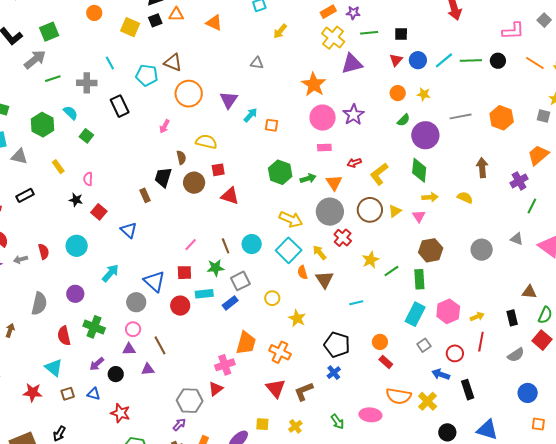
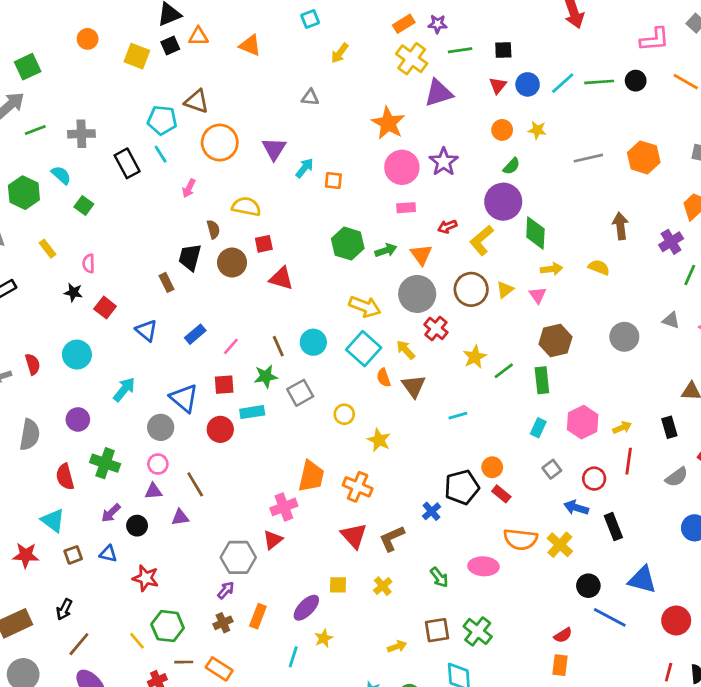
cyan line: (110, 63) -> (161, 154), moved
purple circle: (425, 135) -> (503, 202), moved
blue rectangle: (230, 303) -> (195, 334), moved
cyan rectangle: (415, 314) -> (538, 428), size x0.6
black pentagon: (337, 345) -> (462, 487), moved, turned -30

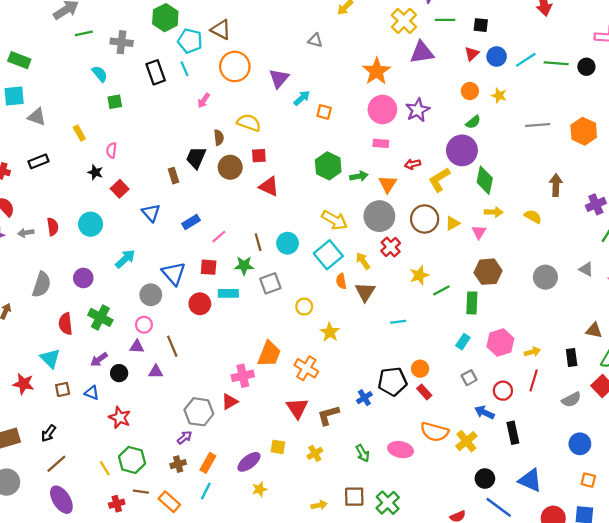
green hexagon: (24, 193) -> (165, 18), moved
green square: (84, 205) -> (115, 102), turned 35
cyan line: (293, 657) -> (206, 491), moved

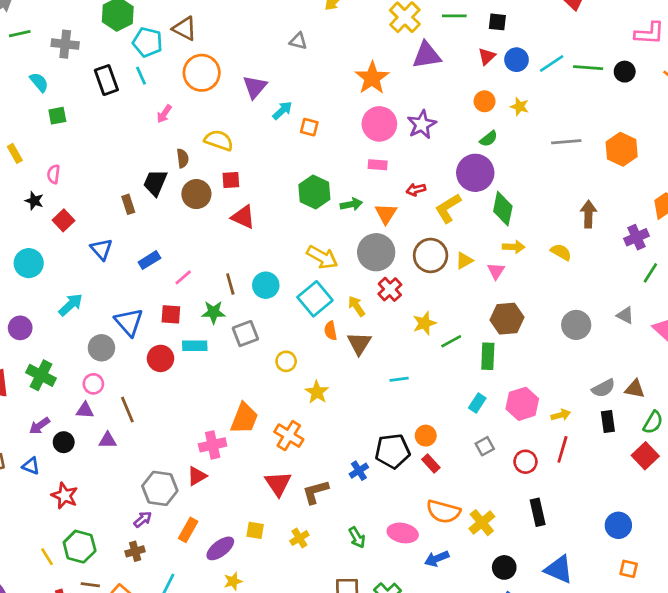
gray semicircle: (571, 400) -> (603, 388), moved
blue arrow: (484, 412) -> (437, 559), moved, turned -48
orange rectangle: (208, 463) -> (188, 530), moved

